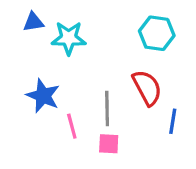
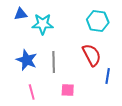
gray line: (107, 109) -> (54, 62), moved
pink line: (72, 126) -> (32, 92), moved

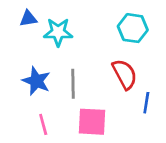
pink square: (68, 90) -> (92, 122), size x1.6

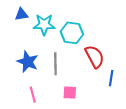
cyan hexagon: (133, 28) -> (72, 33), moved
pink square: (92, 122) -> (70, 93), size x0.6

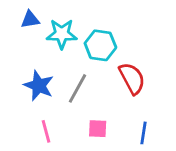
gray line: (55, 64) -> (77, 88), turned 30
blue line: (111, 78) -> (143, 133), moved

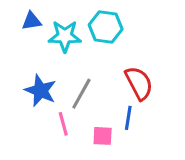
cyan hexagon: (100, 45) -> (106, 27), moved
pink line: (46, 131) -> (63, 124), moved
blue line: (143, 133) -> (128, 118), moved

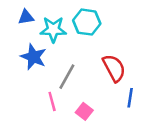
blue star: (41, 91) -> (33, 57), moved
blue line: (128, 118) -> (130, 98), moved
pink square: (103, 136) -> (84, 111), turned 35

